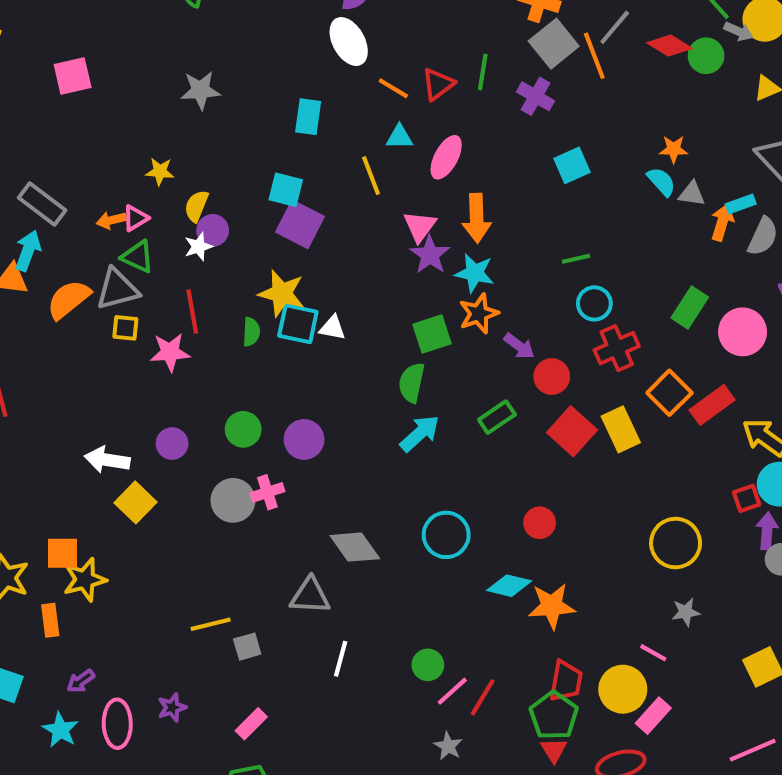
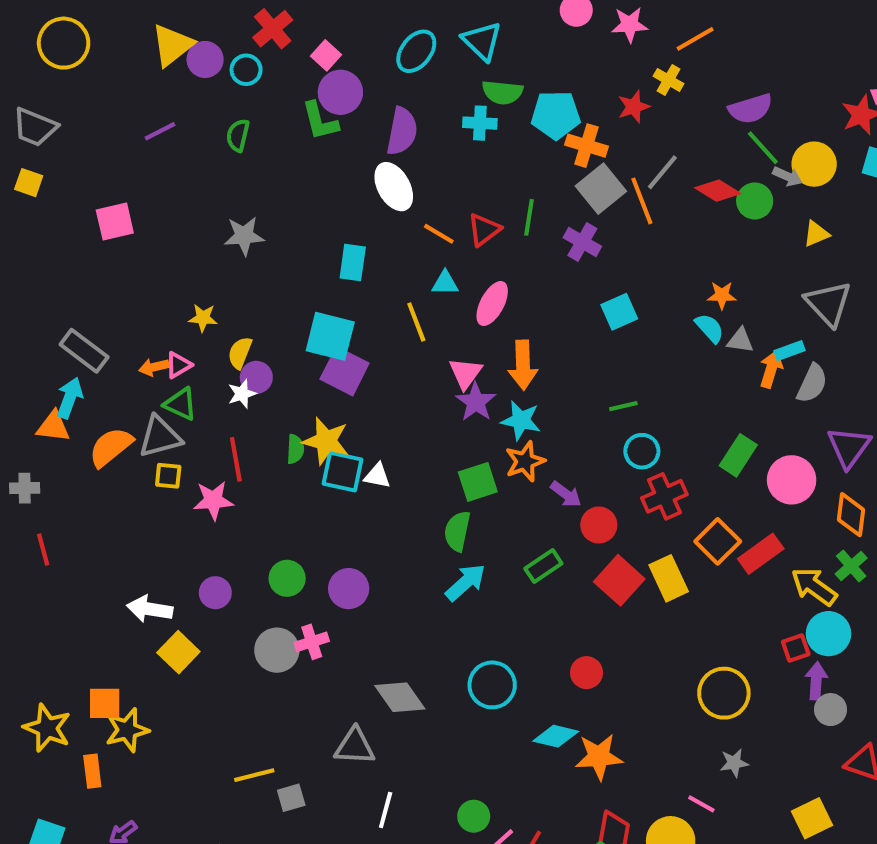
cyan square: (286, 190) -> (330, 336), size x1.4
green semicircle: (251, 332) -> (295, 449), moved

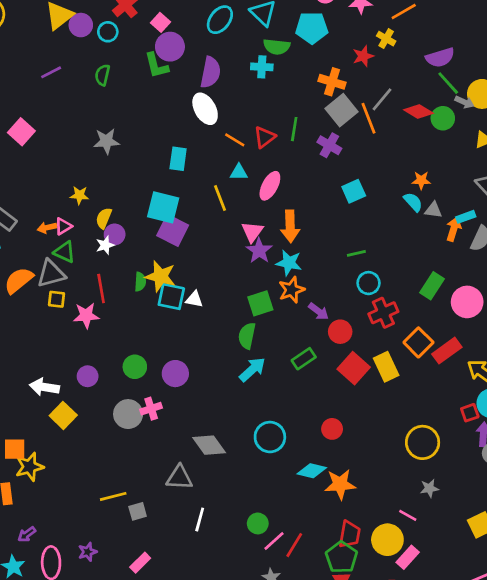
cyan pentagon: (556, 115) -> (312, 28), moved
pink square: (115, 221) -> (21, 132), turned -35

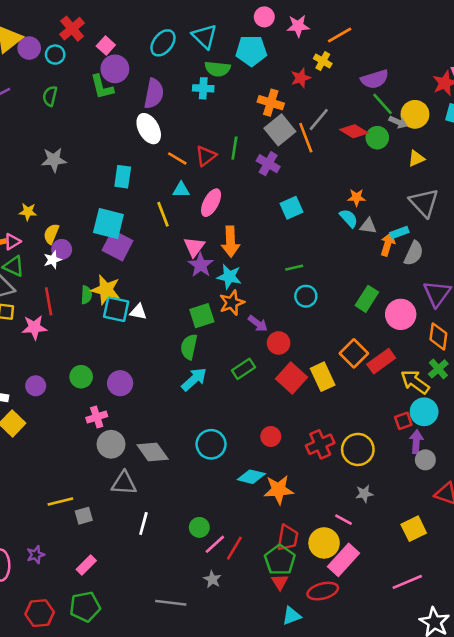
red cross: (383, 313) -> (320, 444), moved
gray circle: (128, 414) -> (111, 444), moved
pink rectangle: (408, 557) -> (344, 560), size x1.4

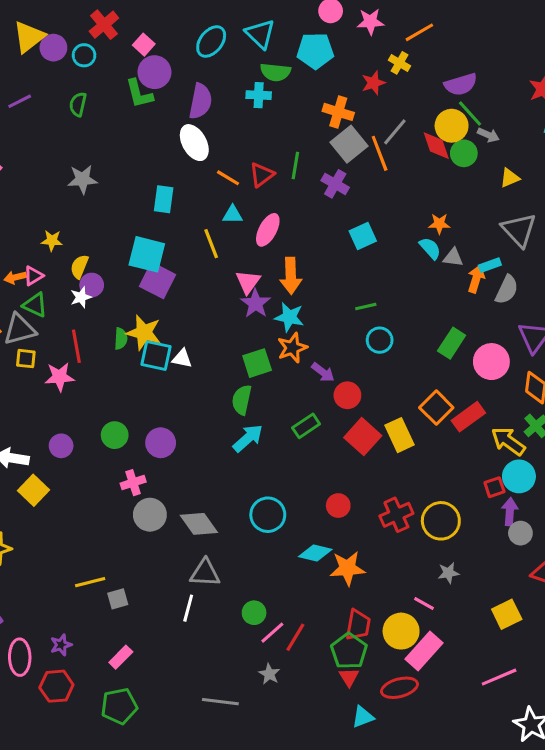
yellow circle: (415, 114) -> (452, 126), moved
red diamond: (354, 131) -> (436, 146), turned 40
gray triangle: (124, 483) -> (205, 573), moved
red hexagon: (40, 613) -> (56, 686), moved

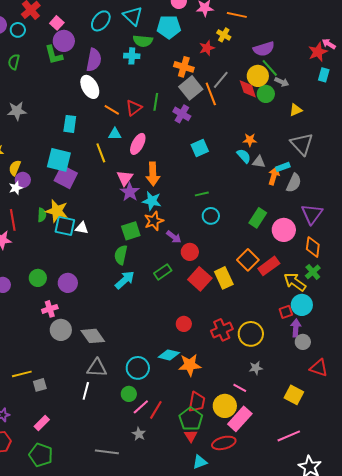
orange line: (419, 32) -> (237, 15), turned 42
cyan circle: (268, 515) -> (138, 368), moved
yellow square: (507, 614) -> (294, 395), turned -36
green pentagon: (119, 706) -> (41, 455), turned 30

